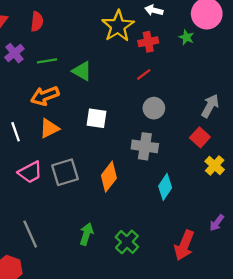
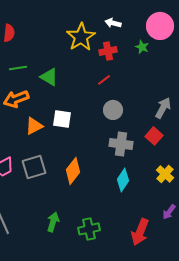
orange triangle: (49, 128) -> (34, 126), moved
gray cross: (145, 146) -> (121, 144), moved
yellow cross: (215, 165) -> (165, 174), moved
green cross: (127, 242) -> (89, 229), turned 35

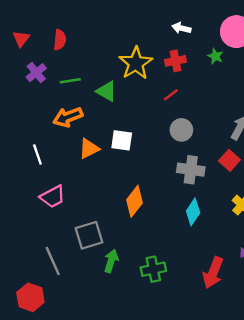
yellow star: (81, 37) -> (136, 63), moved
gray square: (34, 167) -> (89, 235), moved

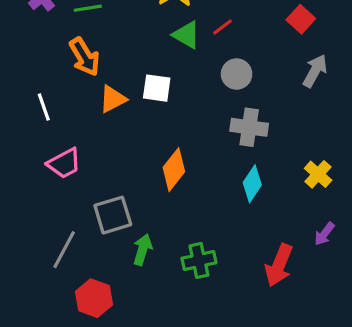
green triangle: (107, 91) -> (186, 35), moved
orange arrow: (68, 117) -> (85, 57), turned -100
red square: (229, 160) -> (301, 19), moved
gray line: (53, 261) -> (64, 250), turned 52
red hexagon: (30, 297) -> (94, 298), moved

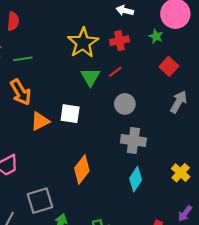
green triangle: (186, 35) -> (90, 77), turned 30

